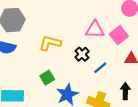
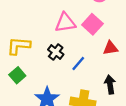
green square: (47, 78) -> (17, 75), moved

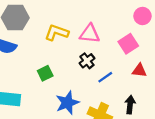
pink triangle: (65, 23) -> (90, 34), moved
yellow L-shape: (19, 46) -> (57, 33), moved

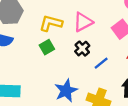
pink triangle: (90, 34) -> (83, 22), turned -30
green square: (45, 73) -> (47, 47), moved

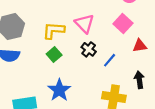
pink triangle: (83, 22) -> (84, 24), turned -36
blue star: (66, 91) -> (59, 90), moved

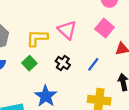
black cross: (89, 49) -> (63, 63), moved
green square: (54, 55) -> (29, 63), moved

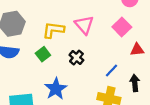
blue line: (93, 64) -> (112, 70), moved

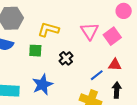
pink triangle: (84, 25) -> (90, 31), moved
red triangle: (137, 50) -> (115, 65), moved
green square: (43, 54) -> (35, 51), turned 32

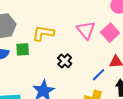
green square: (35, 51) -> (23, 49), moved

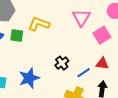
pink triangle: (86, 30) -> (81, 18), moved
black cross: (65, 61) -> (62, 63), moved

